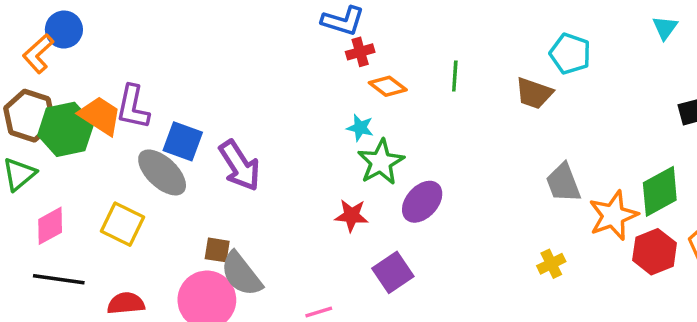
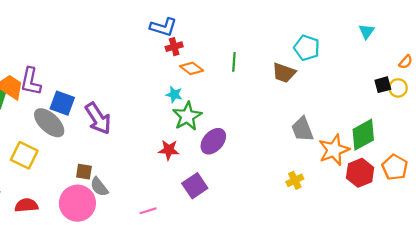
gray semicircle: (241, 274) -> (99, 187), size x0.7

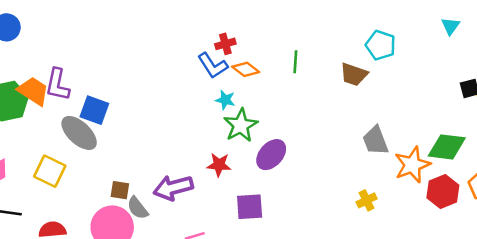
blue L-shape: (163, 27) -> (213, 66), moved, turned 40
purple arrow: (98, 118) -> (173, 188), moved, turned 108
green diamond: (363, 135) -> (447, 147), turned 36
purple square: (195, 186) -> (250, 207), turned 30

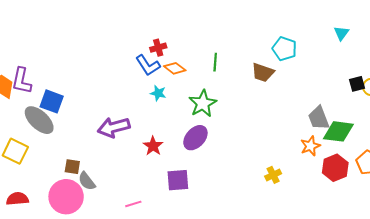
green star: (241, 125) -> (203, 104), moved
gray trapezoid: (375, 141) -> (319, 118), moved
red star: (219, 165) -> (153, 146), turned 30
orange star: (412, 165) -> (310, 146), size x0.7
purple arrow: (173, 188) -> (114, 127), moved

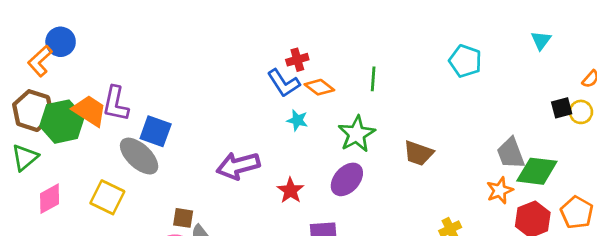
brown trapezoid: (263, 72) -> (418, 153), moved

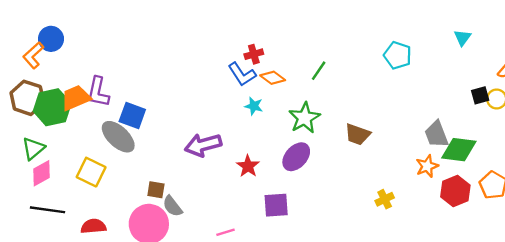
green line: (373, 79) -> (319, 71), turned 30
orange trapezoid: (89, 111) -> (76, 98), turned -56
green triangle: (25, 157) -> (33, 148), moved

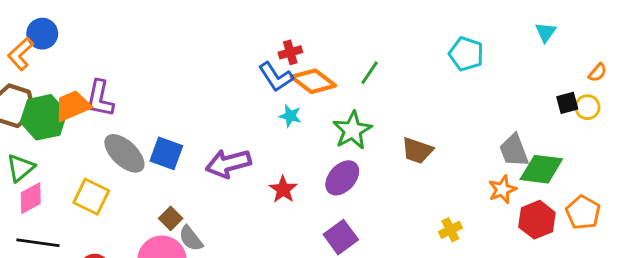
orange diamond: (273, 78) -> (313, 81), size x1.4
blue square: (132, 115) -> (166, 153), moved
brown square: (156, 190) -> (171, 218), turned 36
purple square: (276, 205) -> (341, 237), moved, turned -32

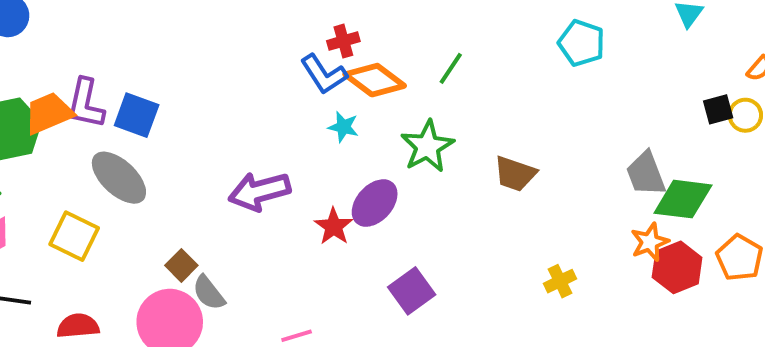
blue square: (166, 153) -> (137, 115), moved
purple ellipse: (342, 178) -> (375, 203), moved
orange star: (502, 189) -> (650, 242), moved

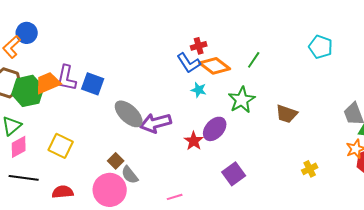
gray ellipse: (119, 178) -> (129, 114), moved

